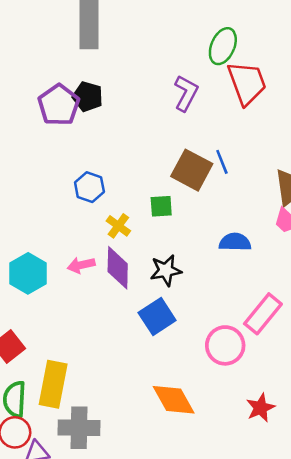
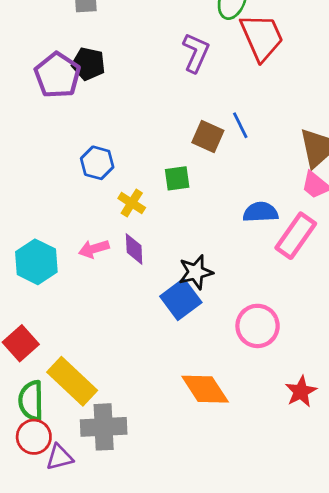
brown square: (192, 170) -> (208, 137), size x0.7
purple diamond: (118, 268) -> (134, 249), size x0.7
black star: (166, 270) -> (196, 272), moved
pink rectangle: (263, 314) -> (296, 236), moved
yellow rectangle: (53, 384) -> (72, 381), turned -54

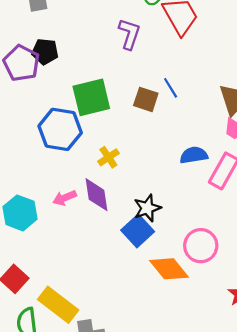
blue hexagon: (97, 163) -> (60, 129), size x1.6
green square: (177, 178) -> (91, 97), moved, size x1.8
yellow cross: (132, 203) -> (108, 157), moved, turned 30
purple diamond: (134, 249) -> (96, 195), size x1.4
orange diamond: (205, 389) -> (169, 269), moved

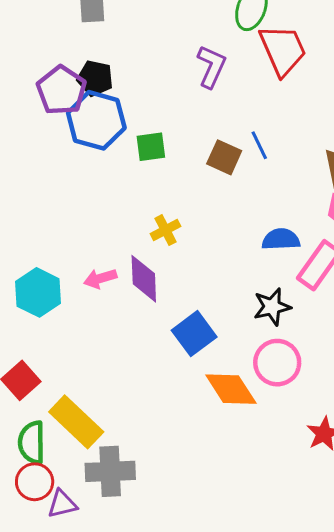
green square: (91, 97) -> (151, 147), size x0.6
blue hexagon: (60, 129) -> (96, 120), moved
black star: (147, 208) -> (272, 307), moved

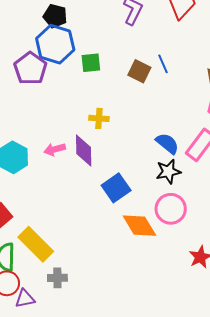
purple pentagon: (62, 90) -> (30, 68), moved
yellow cross: (165, 230) -> (99, 118), turned 30
blue semicircle: (281, 239) -> (167, 143), moved, turned 40
gray cross: (110, 471) -> (57, 278), size x0.6

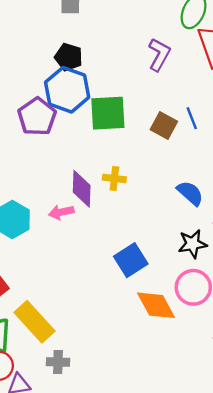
green square: (91, 63) -> (108, 113), size x1.6
blue semicircle: (167, 143) -> (190, 193), moved
purple diamond: (84, 150) -> (82, 189), moved

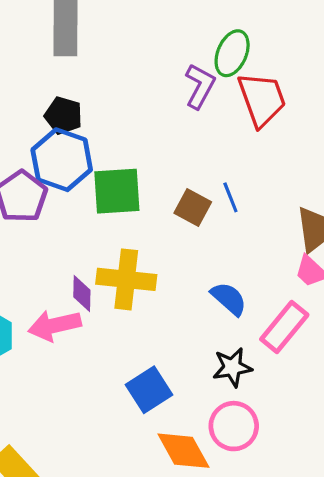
purple L-shape: (159, 55) -> (200, 86), moved
yellow cross: (114, 178) -> (126, 279), size x1.8
purple diamond: (82, 189) -> (82, 294), size x0.7
pink arrow: (61, 212) -> (55, 325), size x1.5

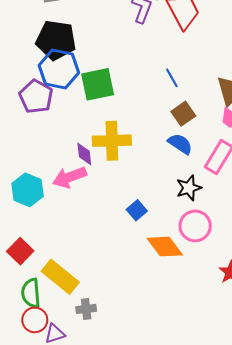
black pentagon: (63, 115) -> (56, 40), size x1.6
brown square: (193, 207) -> (183, 114), moved, turned 35
blue square: (149, 390) -> (137, 210), size x0.7

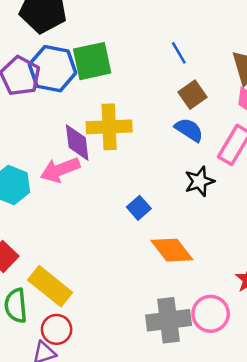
blue hexagon: (59, 69) -> (53, 69), moved
purple diamond: (84, 154) -> (77, 143), size x1.4
pink circle: (195, 226) -> (211, 314), moved
gray cross: (86, 309) -> (169, 320), moved, size x1.8
red circle: (35, 320) -> (57, 329), moved

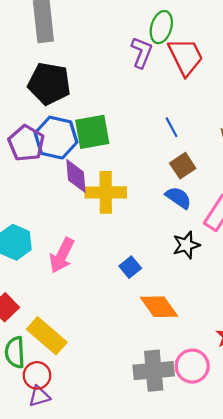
purple diamond: (77, 143) -> (76, 176), moved
pink arrow: (60, 170) -> (62, 255), moved, turned -44
red circle: (57, 329) -> (37, 375), moved

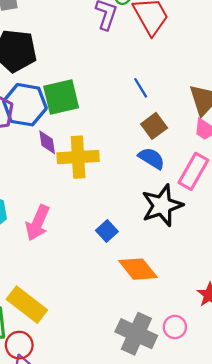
purple diamond: (76, 176) -> (47, 142), size x0.7
black star: (186, 245) -> (162, 205), size x1.5
pink circle: (192, 366) -> (175, 327), size x0.7
gray cross: (154, 371) -> (136, 334), turned 33

